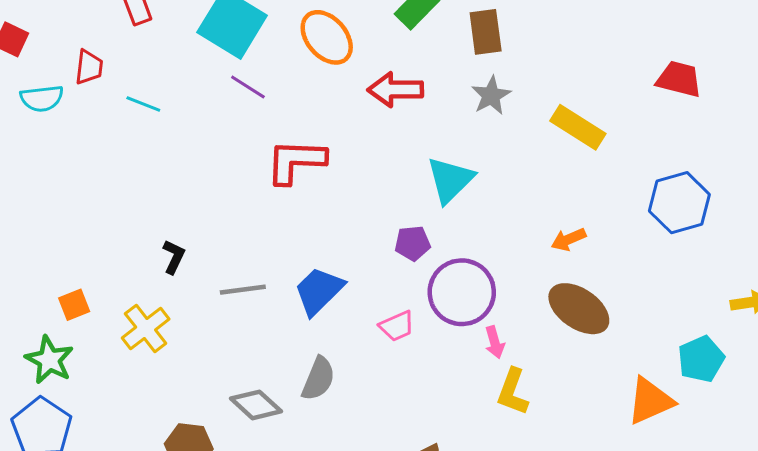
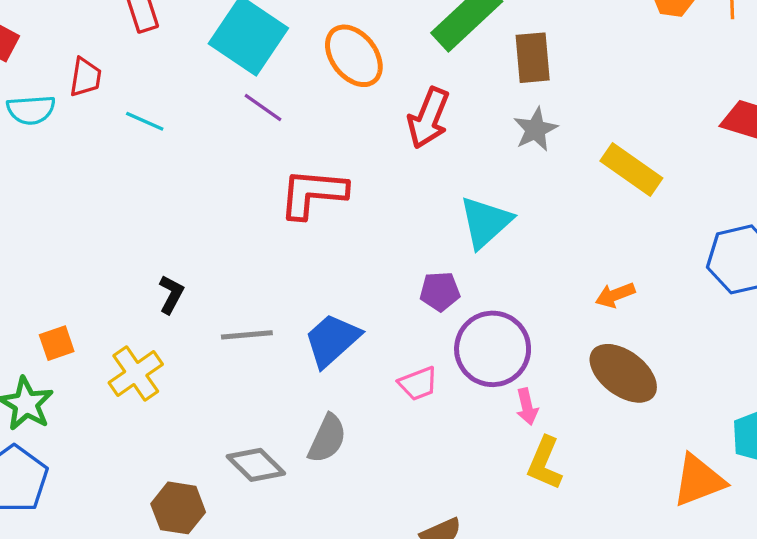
red arrow: (395, 90) -> (428, 118), turned -70

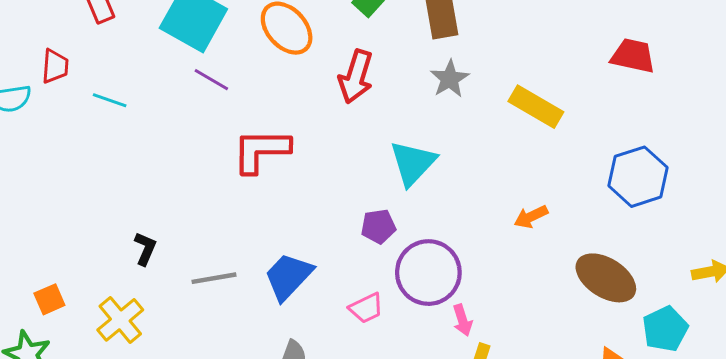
brown ellipse: (623, 373) -> (606, 278), moved

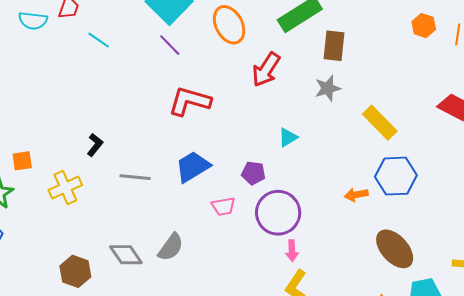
cyan triangle: (413, 163) -> (288, 137), size x0.6
blue hexagon: (638, 177) -> (396, 176), moved
blue trapezoid: (288, 276) -> (193, 167), moved
pink trapezoid: (366, 308) -> (223, 206), moved

